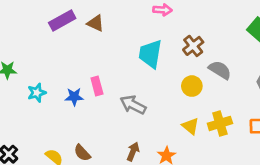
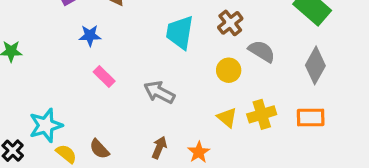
pink rectangle: (97, 86) -> (104, 77), moved, turned -30
cyan star: (37, 93) -> (46, 125), moved, size x1.5
blue star: (74, 97) -> (90, 36), moved

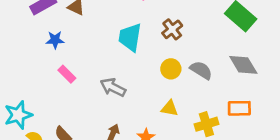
gray semicircle: (262, 51) -> (201, 70), moved
gray diamond: (315, 65) -> (243, 65), turned -60
yellow cross: (262, 114) -> (206, 124), moved
yellow triangle: (227, 117) -> (170, 108), turned -30

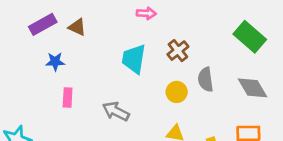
gray semicircle: (201, 70) -> (206, 80), moved, turned -130
pink rectangle: (67, 74) -> (68, 97), turned 48

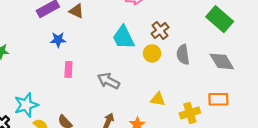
cyan trapezoid: (134, 59) -> (123, 37), turned -35
yellow circle: (177, 92) -> (152, 53), moved

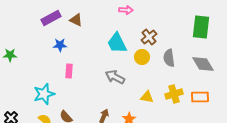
green rectangle: (220, 19) -> (201, 27), turned 55
gray arrow: (109, 81) -> (115, 77), moved
cyan star: (26, 105) -> (44, 94), moved
yellow cross: (190, 113) -> (174, 94), moved

